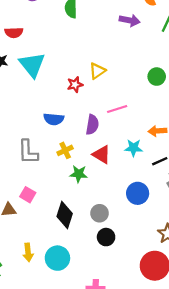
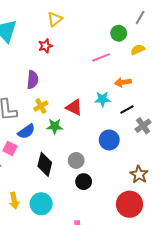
yellow triangle: (97, 71) -> (55, 19), moved
pink line: (117, 109) -> (101, 57), moved
blue semicircle: (54, 119) -> (26, 131), moved, turned -36
purple semicircle: (92, 125) -> (33, 80), moved

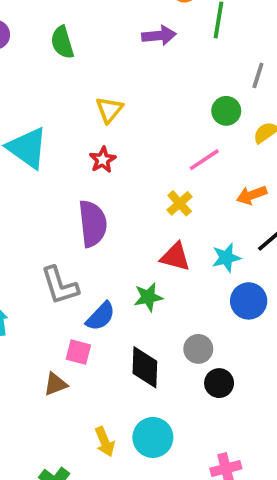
purple semicircle: (33, 80) -> (93, 224), size x1.4
cyan star: (103, 99) -> (226, 258), moved
yellow cross: (41, 106) -> (180, 203), moved

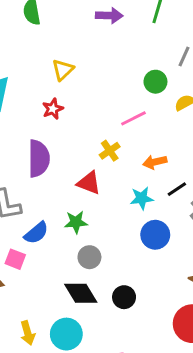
orange arrow: (252, 195) -> (155, 162), moved
red triangle: (175, 257) -> (89, 183), moved
gray circle: (198, 349) -> (89, 257), moved
black diamond: (145, 367) -> (81, 293), moved, turned -40

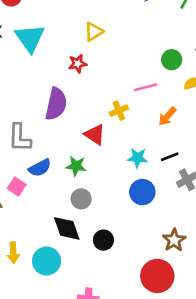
orange arrow: (155, 162) -> (167, 116), moved, turned -48

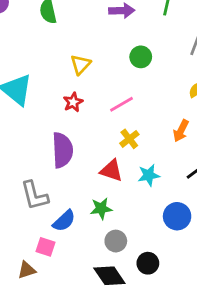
green circle: (172, 60) -> (141, 57), moved
pink line: (146, 87) -> (122, 104), moved
cyan star: (137, 158) -> (149, 175), moved
black circle: (103, 240) -> (148, 263), moved

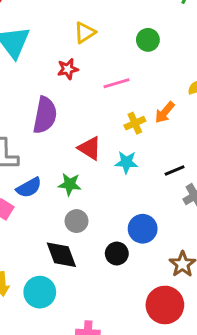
orange arrow: (181, 131) -> (165, 112), moved
yellow cross: (129, 139) -> (135, 123), moved
blue circle: (177, 216) -> (143, 229), moved
black circle: (148, 263) -> (117, 254), moved

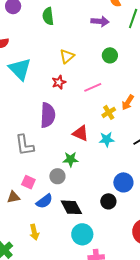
blue semicircle: (29, 188) -> (44, 201), moved
gray circle: (76, 221) -> (57, 176), moved
cyan circle: (40, 292) -> (82, 234), moved

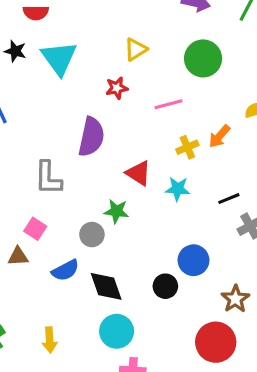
green circle: (110, 55) -> (203, 58), size x1.5
pink square: (28, 182) -> (35, 229), moved
yellow arrow: (34, 232) -> (50, 340), moved

